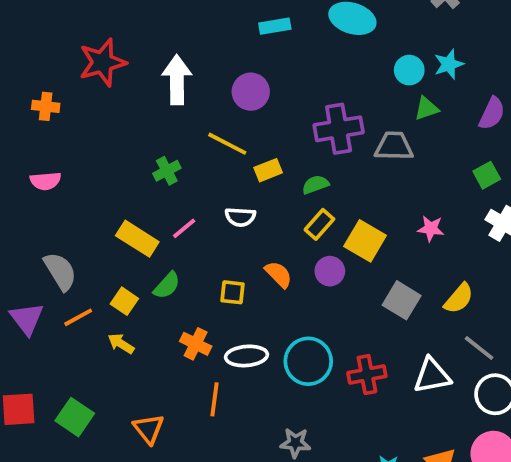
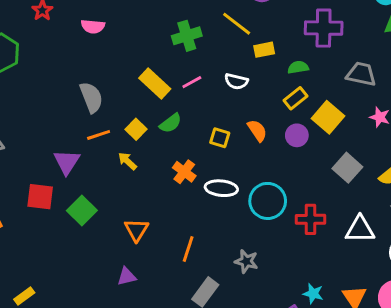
gray trapezoid: (394, 146) -> (361, 74), moved
green cross: (167, 171) -> (187, 36), size x1.4
purple triangle: (27, 319) -> (67, 162), moved
orange line: (215, 399) -> (188, 249), moved

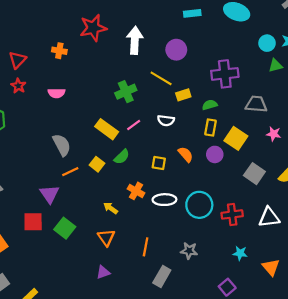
yellow rectangle: (296, 98) -> (211, 128), turned -35
yellow arrow: (127, 161) -> (111, 208), moved
cyan star: (313, 294) -> (240, 253), moved

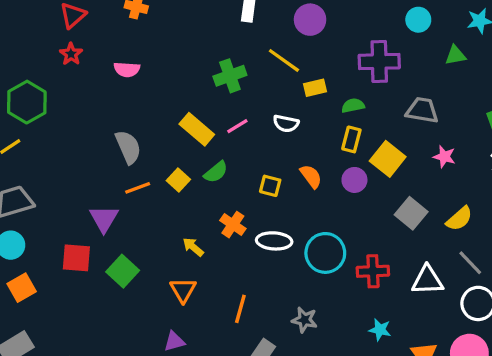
cyan circle: (267, 43) -> (418, 20), moved

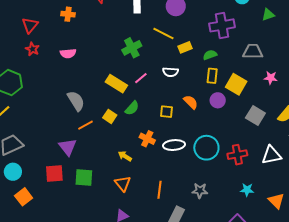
green square: (123, 271) -> (84, 177), turned -30

